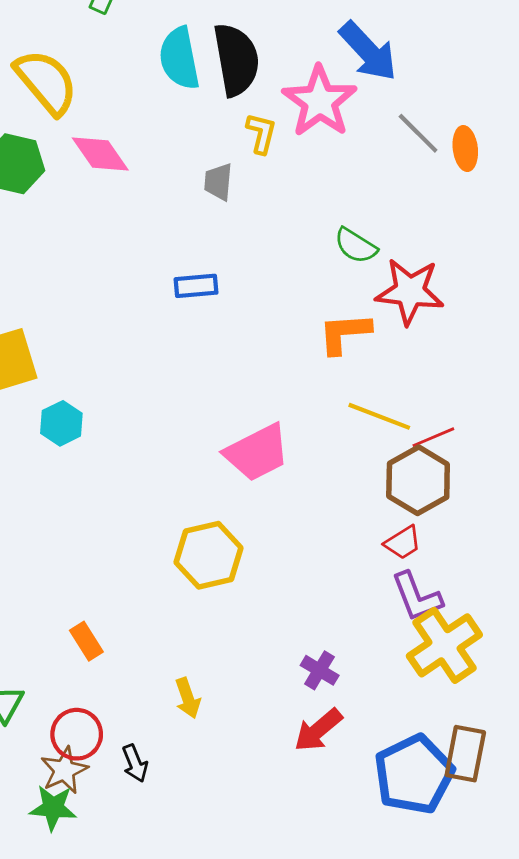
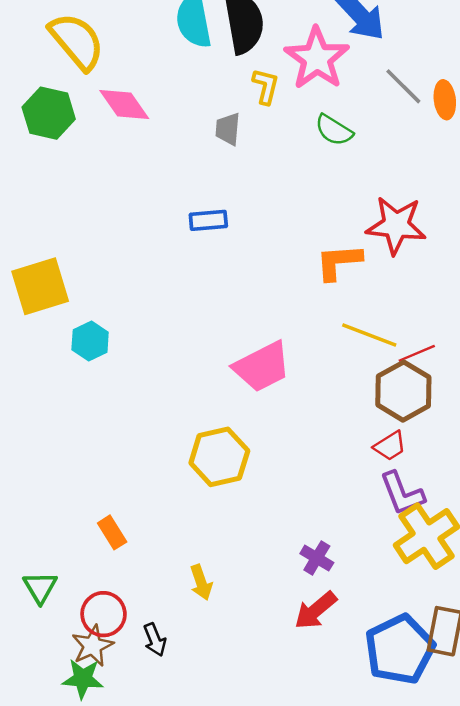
green semicircle: (356, 246) -> (334, 130), moved

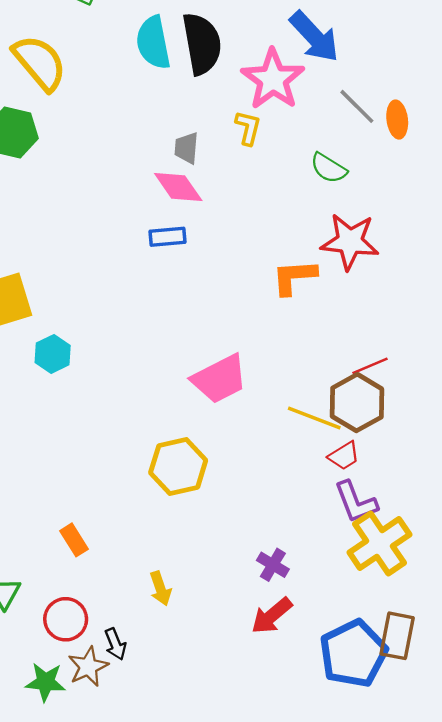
yellow L-shape: (266, 86) -> (248, 128), moved
pink diamond: (124, 105) -> (178, 187), moved
green semicircle: (334, 130) -> (329, 168), moved
yellow line: (369, 335) -> (314, 418), moved
brown star: (93, 646) -> (88, 667), moved

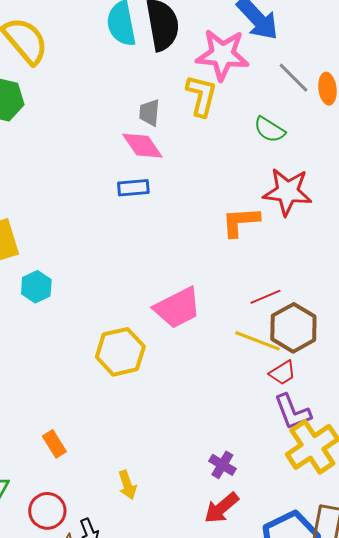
pink star: (273, 79) -> (222, 55), turned -30
yellow L-shape: (248, 128) -> (201, 96), size x1.4
red line: (370, 366) -> (265, 297), moved
yellow hexagon: (178, 466) -> (120, 352), moved

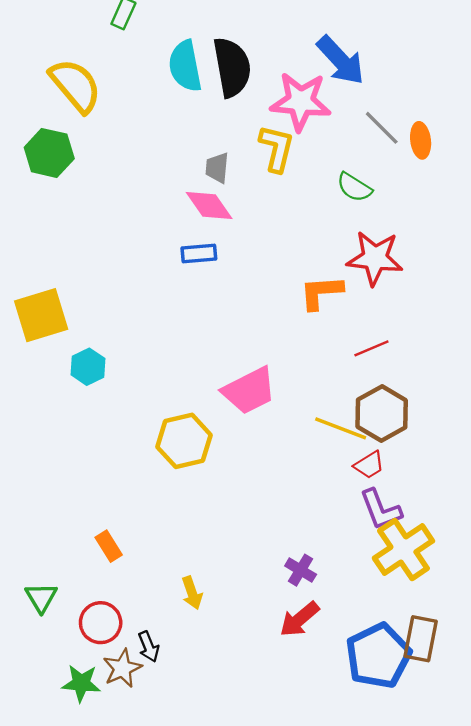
red line: (265, 297) -> (371, 348), moved

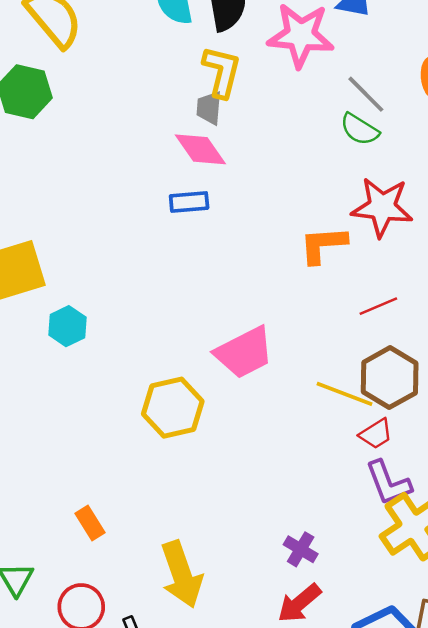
gray line: (382, 128) -> (366, 94), moved
yellow L-shape: (277, 148) -> (222, 72), moved
yellow arrow: (192, 593) -> (182, 574), size x1.8

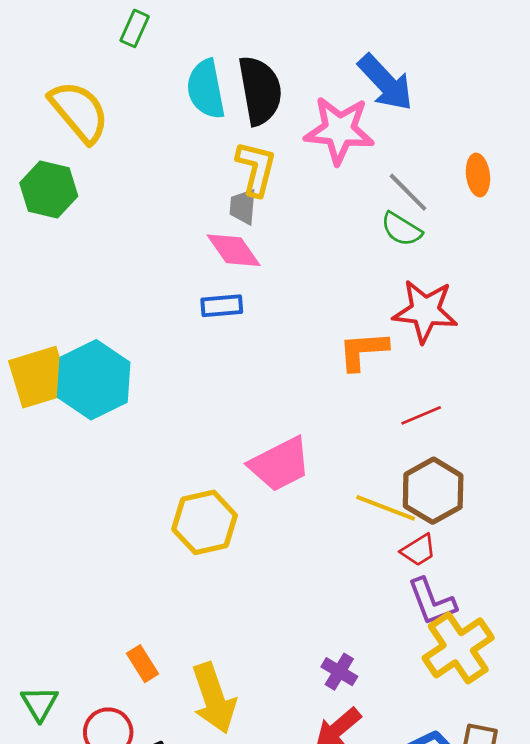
cyan hexagon: (67, 326) -> (94, 380), moved, size x1.8
orange rectangle: (90, 523) -> (142, 664), moved

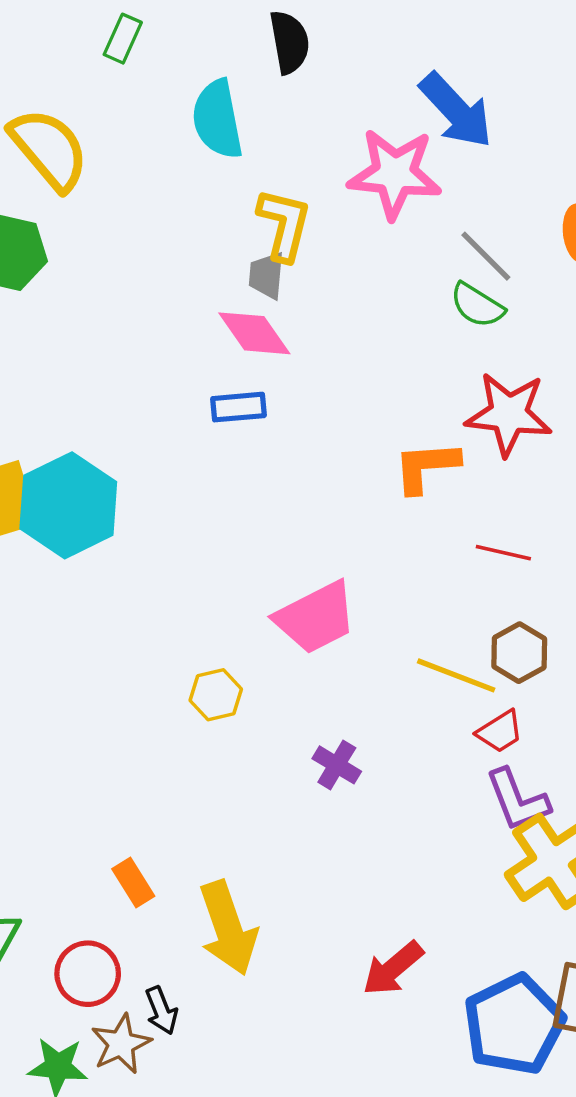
black semicircle: (260, 90) -> (289, 42), moved, size x0.7
red line: (421, 415) -> (503, 553), turned 36
brown hexagon: (433, 491) -> (519, 653), size x0.7
yellow hexagon: (205, 522) -> (216, 695), size x0.6
purple cross: (339, 672) -> (337, 765), moved

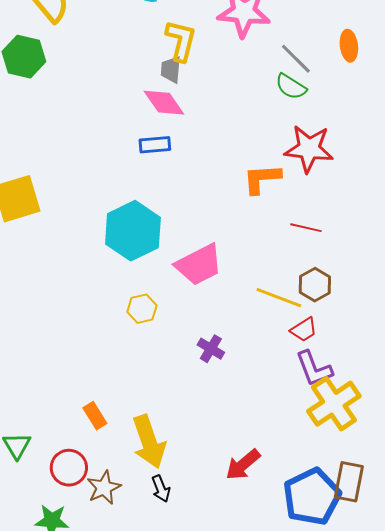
cyan hexagon: (68, 505) -> (133, 231), moved
black arrow: (161, 1011) -> (161, 489), moved
brown star: (121, 1044) -> (104, 488), moved

